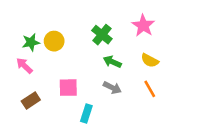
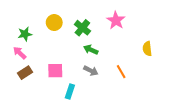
yellow circle: (54, 41) -> (54, 23), moved
yellow semicircle: (150, 60) -> (147, 49), moved, turned 56
brown rectangle: (31, 101) -> (25, 73), moved

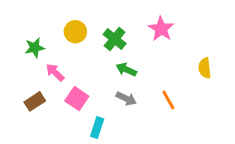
pink arrow: (20, 53) -> (55, 72), moved
pink square: (55, 71) -> (77, 99), turned 35

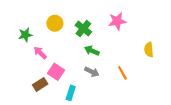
pink star: (161, 29) -> (117, 21), turned 30
brown rectangle: (35, 101) -> (40, 84), moved

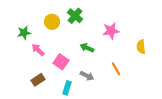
pink star: (117, 21) -> (111, 31), moved
green cross: (83, 29) -> (75, 16), moved
pink square: (56, 72) -> (61, 62), moved
gray arrow: (92, 72) -> (87, 76), moved

